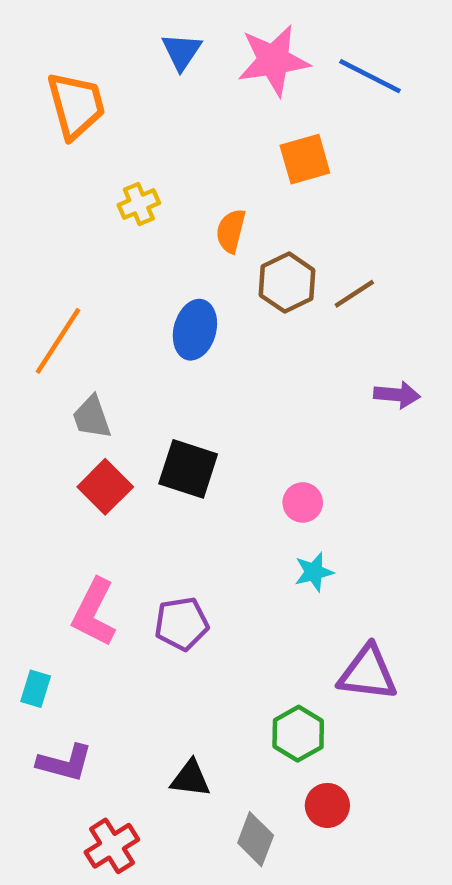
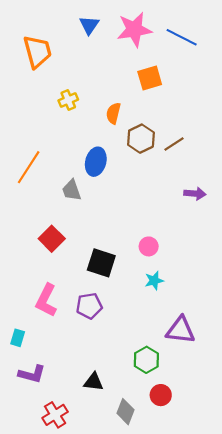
gray trapezoid: (92, 417) -> (72, 190), moved
black square: (188, 469) -> (101, 263), moved

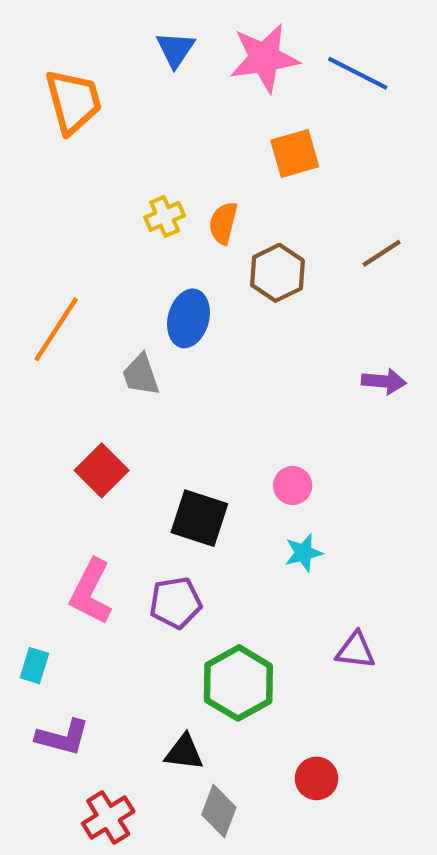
yellow cross: (68, 100) -> (165, 216), moved
brown line: (174, 144) -> (382, 253), moved
purple triangle: (181, 330) -> (356, 650), size x0.7
green hexagon: (146, 360) -> (238, 683), moved, size x1.4
gray diamond: (125, 412) -> (219, 811), moved

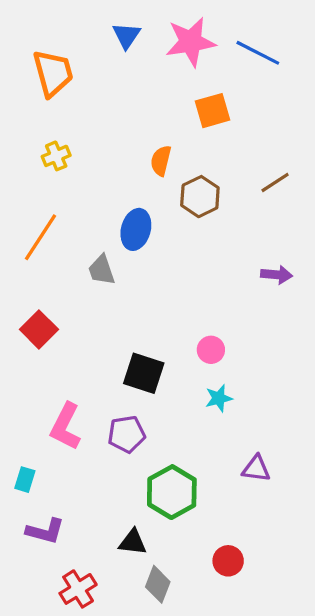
yellow cross: (165, 216) -> (56, 156), moved
red square: (102, 470) -> (39, 329), moved

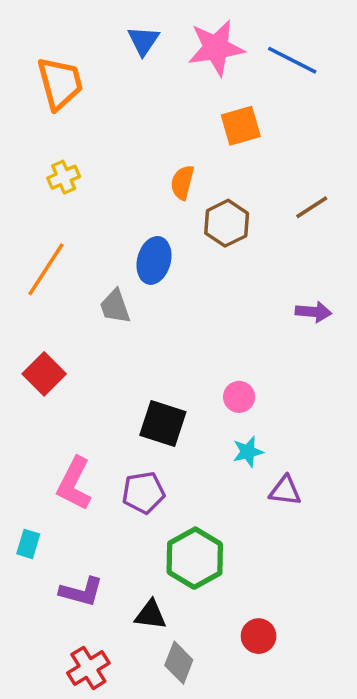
purple triangle: (256, 469) -> (285, 491), moved
purple L-shape: (45, 531) -> (81, 592), moved

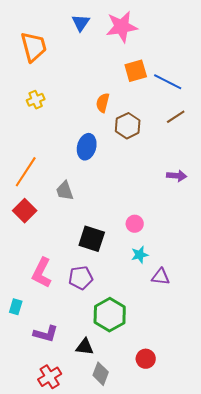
blue line: (292, 60) -> (168, 82), moved
orange line: (46, 269) -> (26, 172), moved
gray trapezoid: (115, 306) -> (65, 191), moved

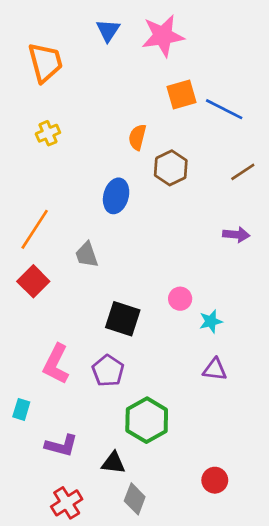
brown line: (176, 117) -> (243, 172), moved
cyan star: (140, 255) -> (211, 321), moved
purple pentagon: (81, 278) -> (108, 371), turned -30
red circle: (146, 359) -> (215, 480), moved

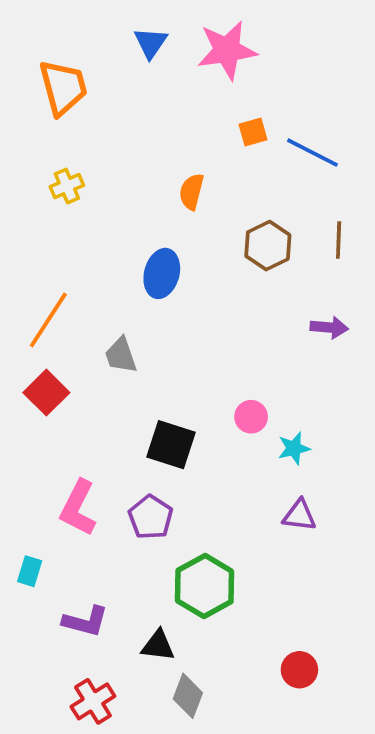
orange square: (181, 94) -> (253, 132), size x0.7
brown hexagon: (171, 168) -> (268, 246), moved
brown line: (243, 172) -> (339, 240), turned -55

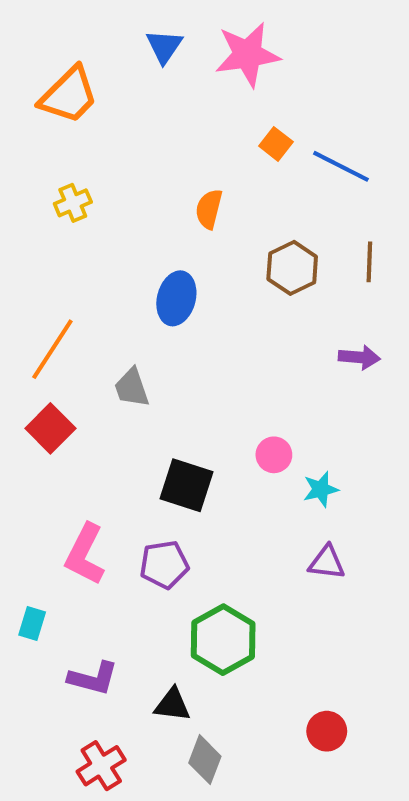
orange trapezoid: (63, 87) -> (69, 95), turned 60
orange square: (253, 132) -> (276, 144), turned -36
purple pentagon: (151, 517) -> (164, 565), turned 30

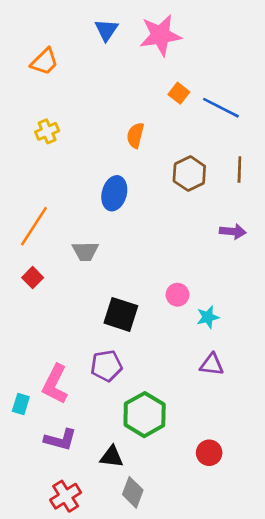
orange trapezoid: (69, 95) -> (44, 62), size x0.7
gray trapezoid: (132, 388) -> (85, 251), turned -72
red square: (50, 428) -> (33, 278), size x0.7
pink L-shape: (85, 554) -> (55, 384), moved
red circle: (327, 731) -> (209, 453), moved

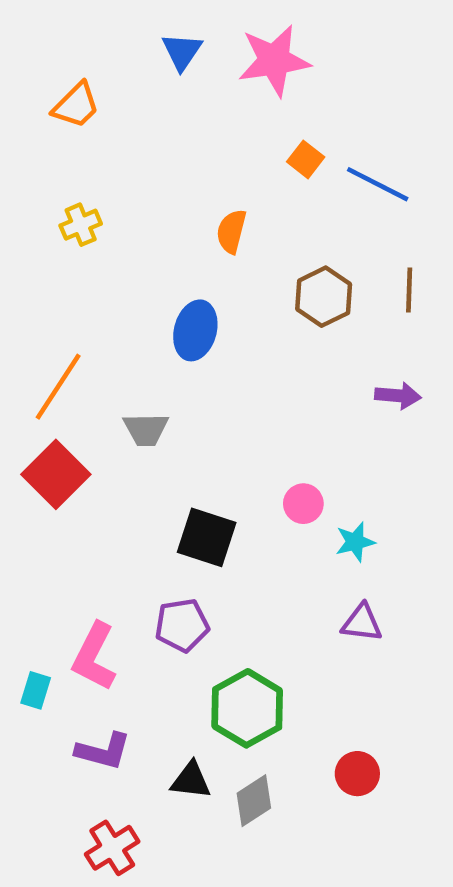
red square: (33, 278) -> (56, 474), size x1.8
gray diamond: (133, 492) -> (254, 801), moved, turned 36

